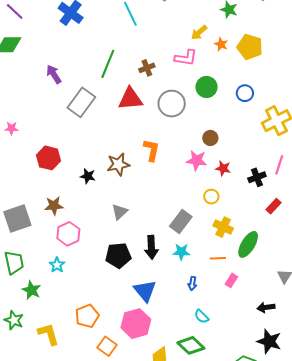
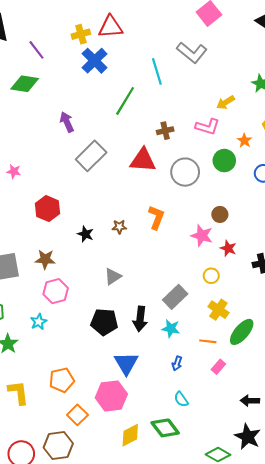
orange star: (221, 44) -> (244, 141), moved
green line: (108, 64) -> (125, 101), moved
brown star: (118, 164) -> (119, 227), size x0.6

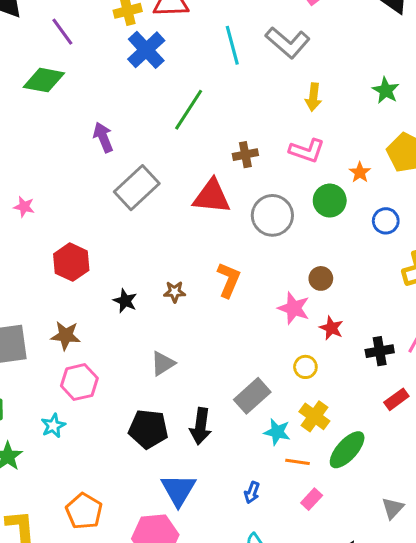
cyan line: (157, 71) -> (232, 45), moved
yellow arrow: (226, 102) -> (313, 97), moved, turned -54
cyan star: (171, 329) -> (277, 432), moved
orange pentagon: (62, 380) -> (84, 511), turned -30

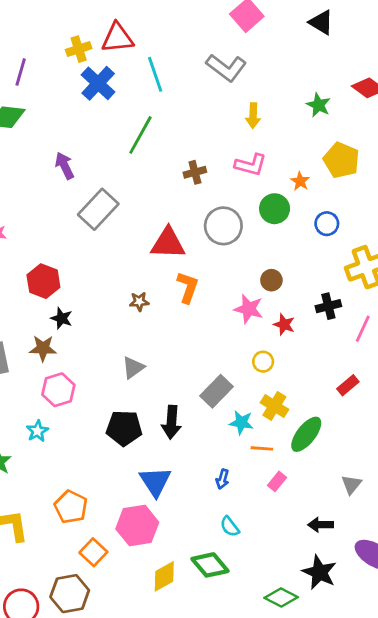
purple line: (62, 32) -> (21, 72), turned 56
cyan line: (232, 45) -> (155, 74), moved
red triangle: (212, 196) -> (168, 243), moved
black star: (125, 301) -> (61, 318), moved
black cross: (380, 351) -> (328, 306), moved

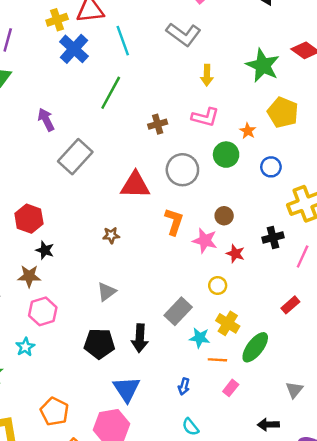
green star: (318, 105) -> (263, 65), size x1.6
orange L-shape: (188, 287) -> (174, 222), moved

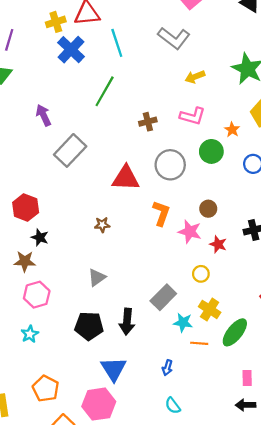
yellow arrow: (207, 75) -> (195, 77), turned 66
cyan star: (25, 347) -> (30, 334), moved
pink rectangle: (231, 388) -> (247, 378), moved, turned -40

